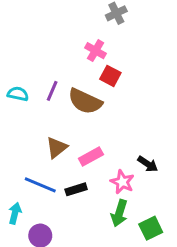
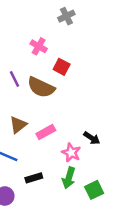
pink cross: (95, 51) -> (39, 46), moved
purple line: (52, 91) -> (14, 79), turned -49
black rectangle: (76, 189) -> (34, 178), moved

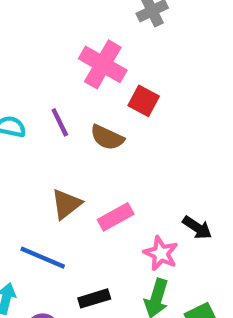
pink cross: (39, 46) -> (103, 64), size x1.5
brown semicircle: (41, 87) -> (107, 137), size x0.7

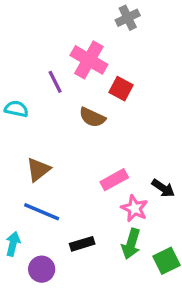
purple line: (60, 122) -> (55, 82), moved
brown triangle: (66, 204) -> (38, 170), moved
pink rectangle: (116, 217) -> (114, 180), moved

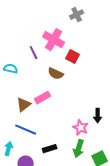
pink rectangle: (114, 180) -> (43, 98), moved
black arrow: (163, 188) -> (98, 116), turned 56

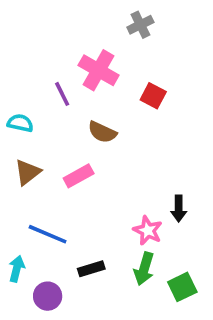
red square: (73, 57) -> (153, 96), moved
brown triangle: (24, 105) -> (28, 172), moved

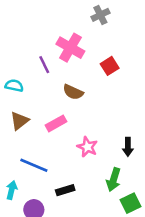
red square: (153, 96) -> (110, 66), turned 30
pink star: (148, 231) -> (87, 147), moved
green arrow: (144, 269) -> (114, 180), moved

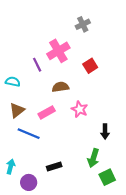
pink cross: (70, 48) -> (58, 51), turned 30
brown semicircle: (73, 92) -> (60, 87), turned 147
pink star: (87, 147) -> (80, 109), moved
blue line: (34, 165) -> (29, 134), moved

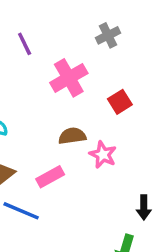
purple line: (37, 65) -> (25, 44), moved
pink star: (80, 109) -> (103, 155), moved

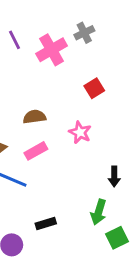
pink cross: (69, 78) -> (52, 50), moved
brown semicircle: (72, 136) -> (34, 117), moved

